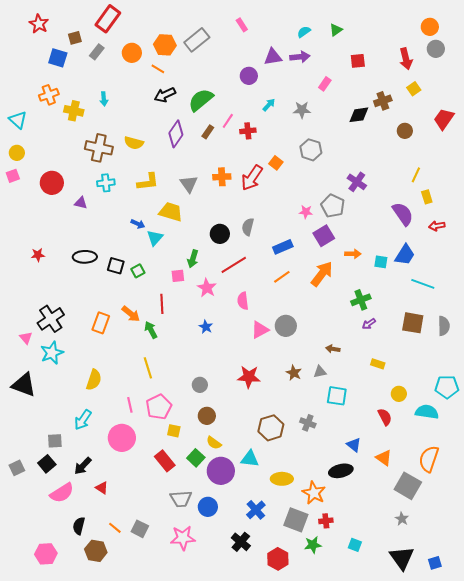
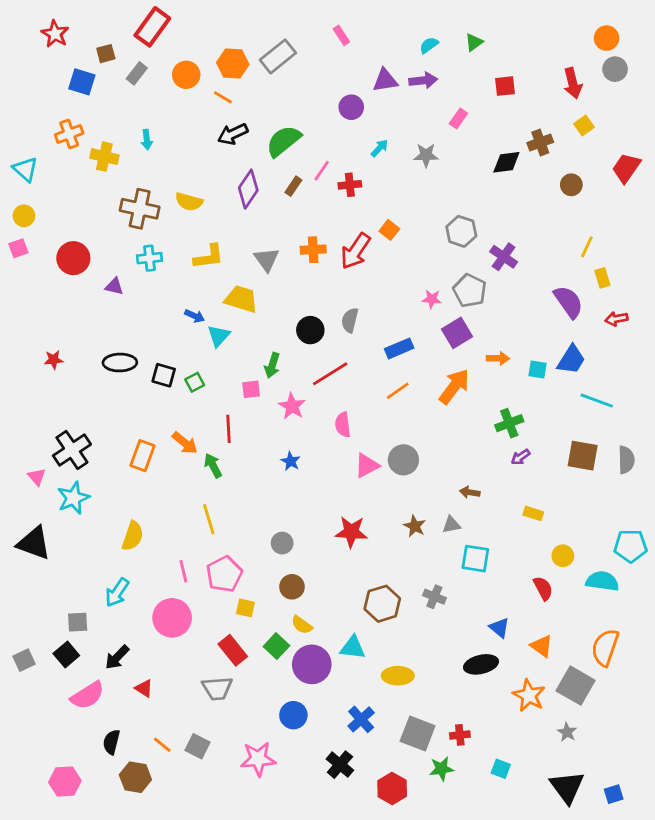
gray hexagon: (311, 150) -> (461, 231), moved
orange star: (314, 493) -> (529, 695), moved
gray trapezoid: (181, 499) -> (217, 688), moved

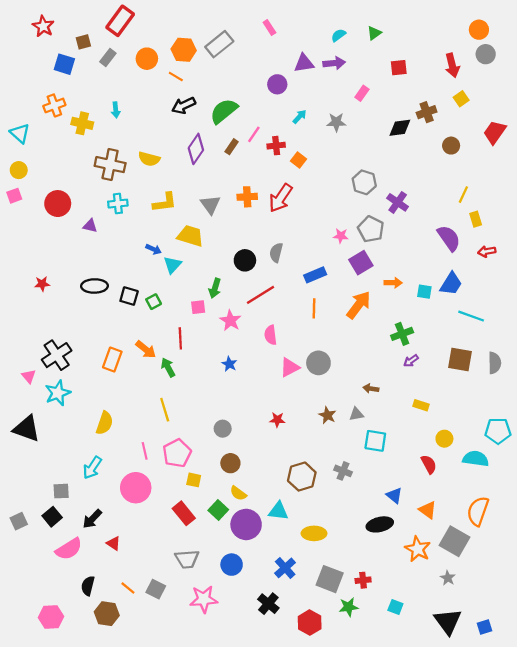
orange square: (389, 230) -> (298, 160), moved
orange line: (398, 391) -> (314, 308), turned -54
red star: (351, 532) -> (277, 420), size x0.6
gray trapezoid: (217, 688) -> (187, 559), moved

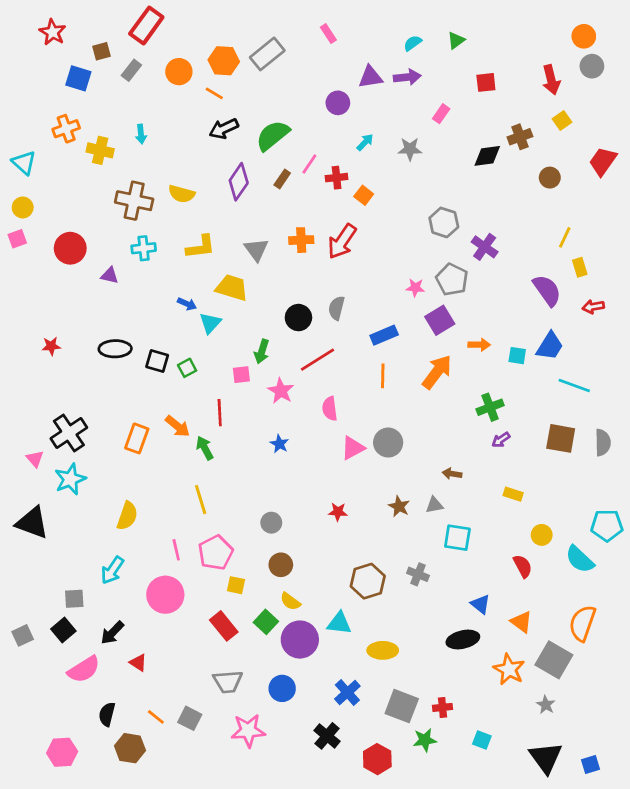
cyan semicircle: (476, 459) -> (580, 559), turned -145

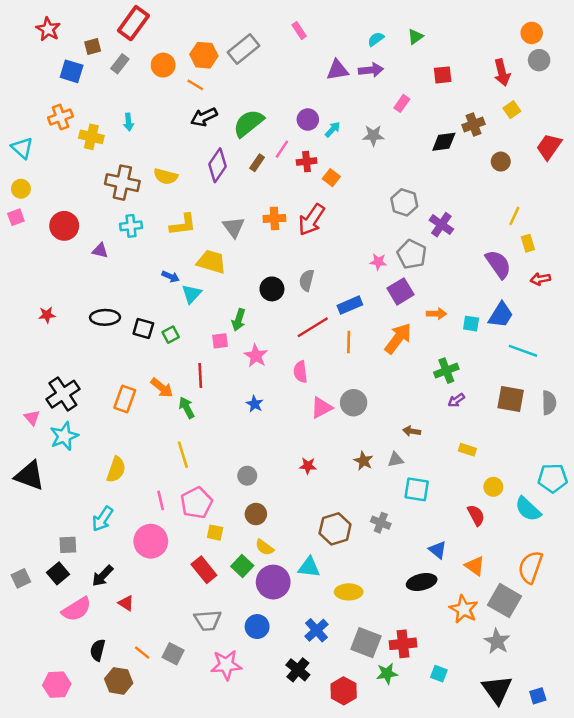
purple circle: (338, 103) -> (308, 120), moved
red line: (317, 360) -> (313, 327), moved
gray star: (546, 705) -> (497, 641), size x1.5
red cross: (442, 707) -> (403, 644), size x1.5

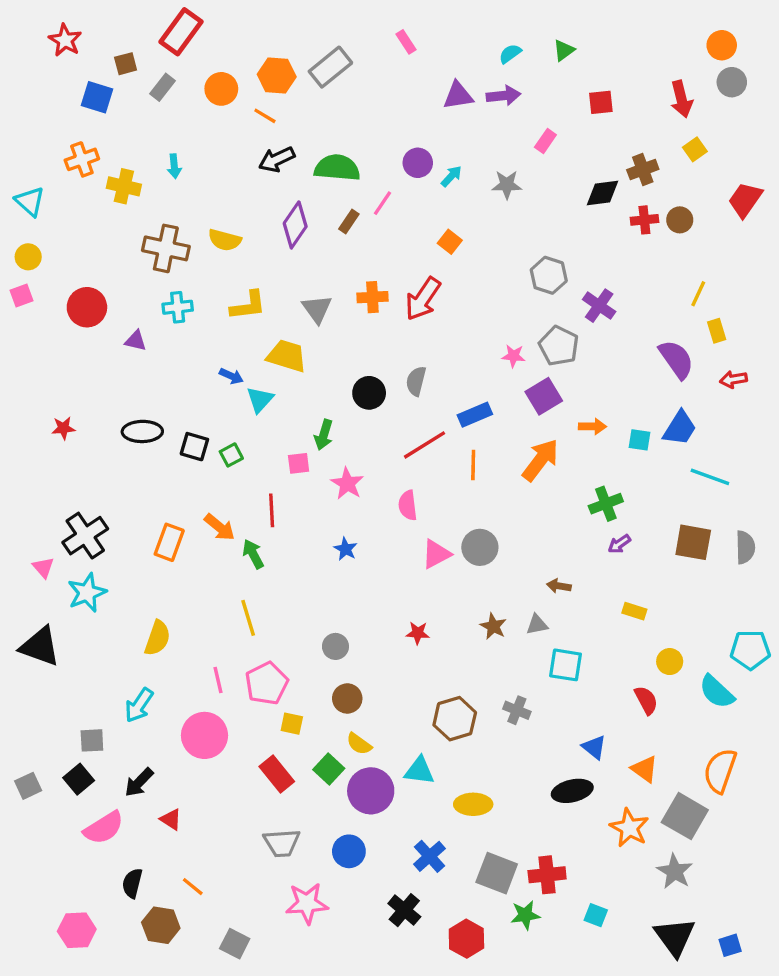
green semicircle: (248, 123) -> (337, 168), turned 44
red cross: (307, 162) -> (644, 220), moved
gray square: (173, 654) -> (235, 944), moved

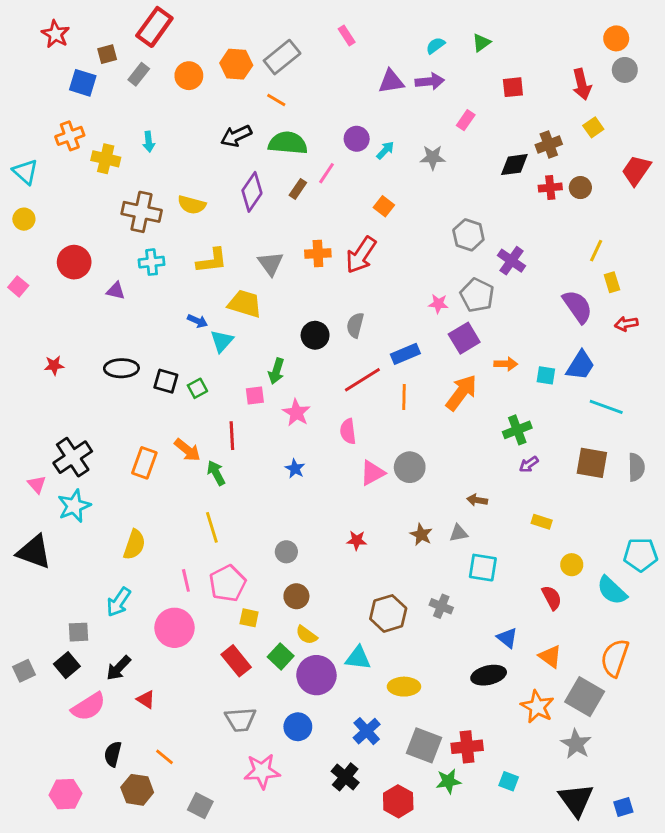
orange line: (265, 116) -> (276, 100), moved
pink square: (21, 295) -> (18, 286), moved, turned -30

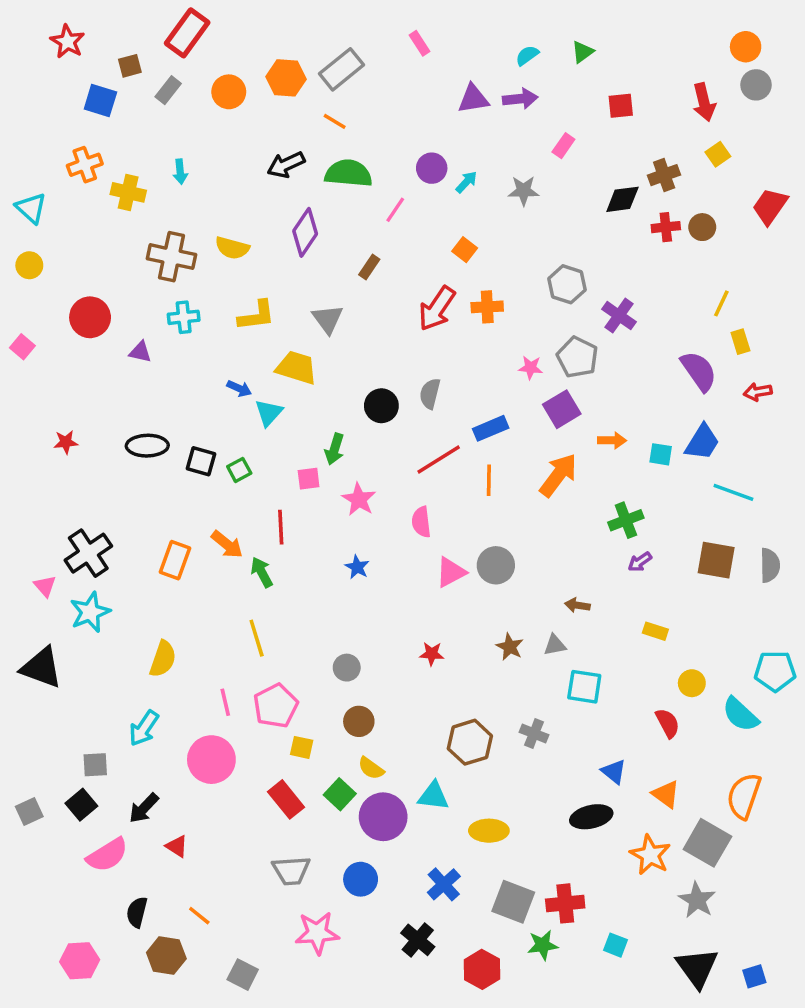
brown rectangle: (298, 189) -> (369, 267), moved
orange cross: (318, 254) -> (487, 307), moved

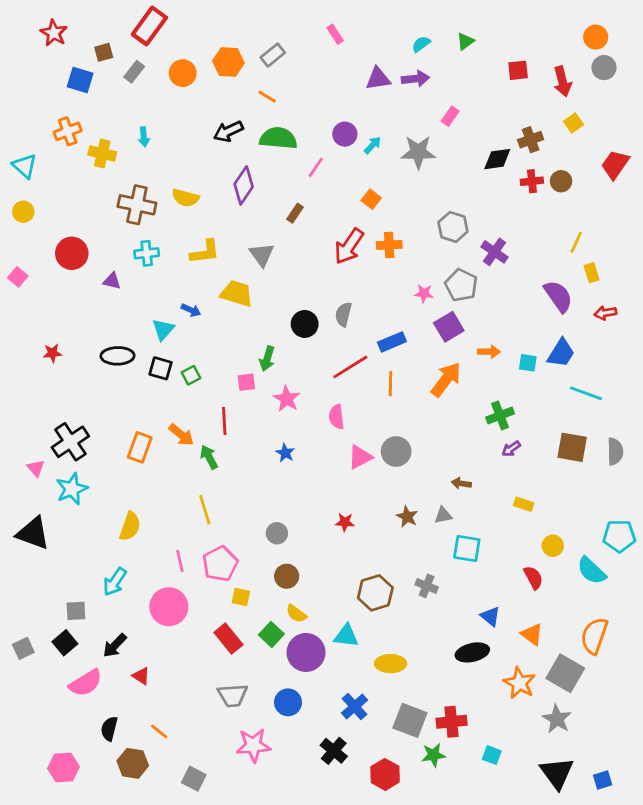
gray rectangle: (342, 69) -> (273, 55), size x0.7
red square: (621, 106) -> (518, 70), moved
gray star: (524, 191) -> (418, 152), size x1.4
cyan triangle: (269, 413) -> (163, 330), moved

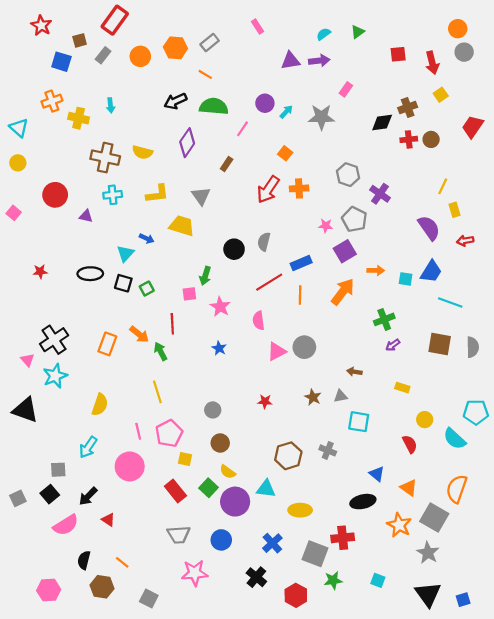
red cross: (452, 722) -> (343, 538), moved

